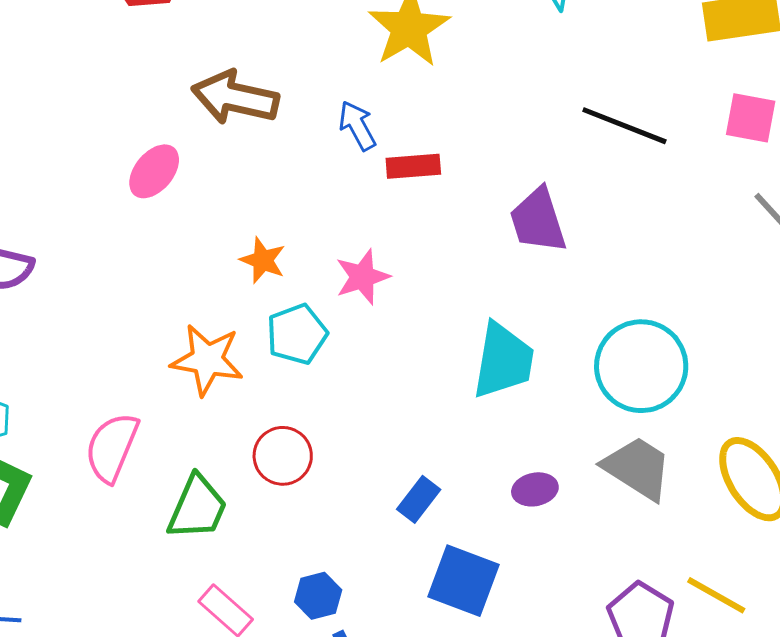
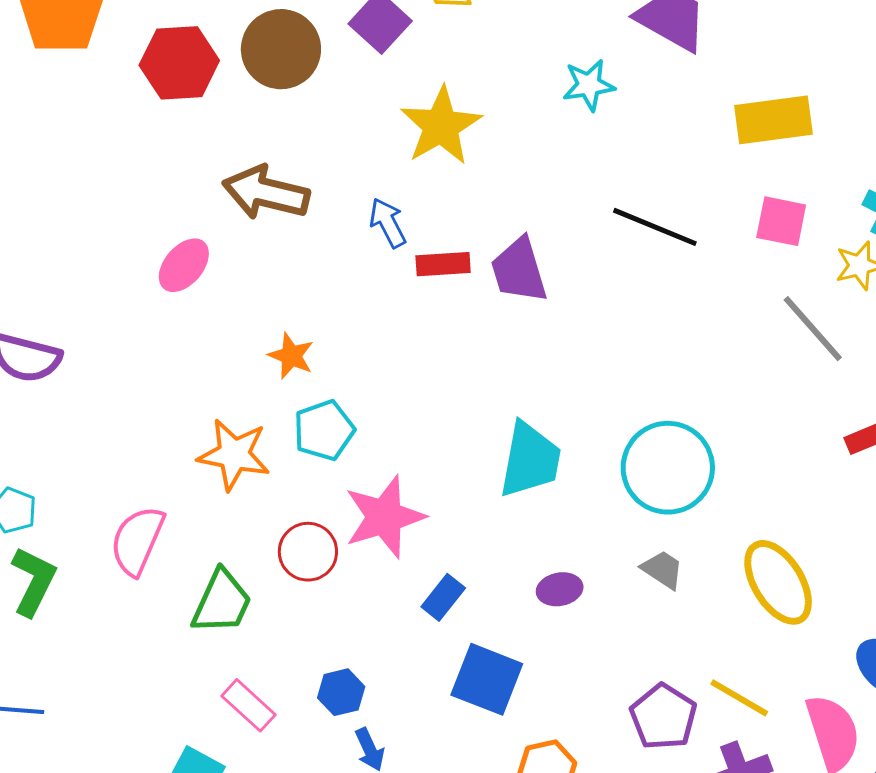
purple trapezoid: (538, 220) -> (519, 270), moved
pink star: (362, 277) -> (384, 517), moved, size x1.5
gray trapezoid: (638, 468) -> (663, 570), size x0.6

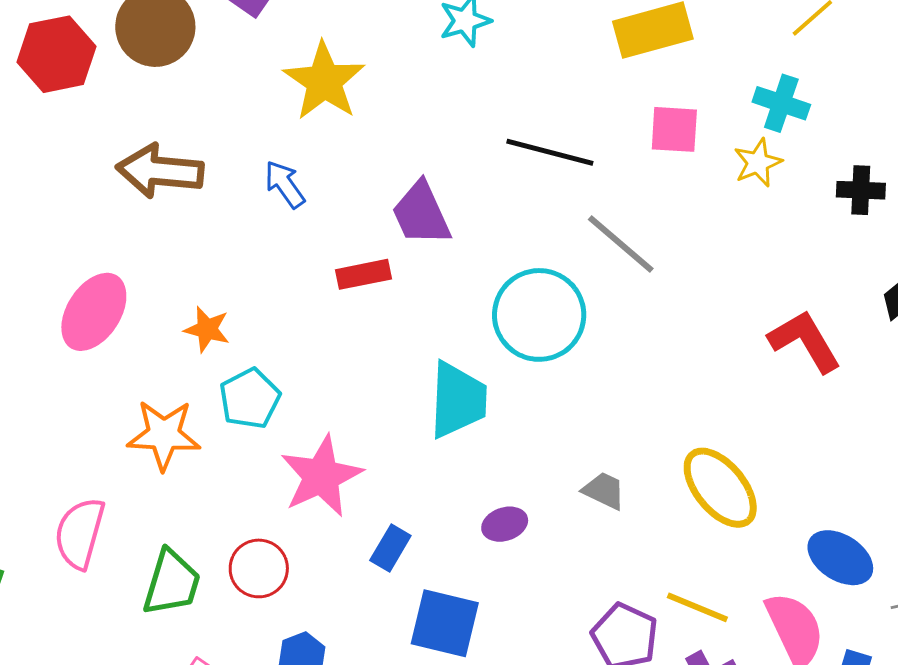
red rectangle: (443, 264) -> (364, 274), moved
pink ellipse: (184, 265) -> (94, 312), moved, size x1.4
gray line: (813, 329) -> (621, 244), moved
cyan circle: (668, 468) -> (539, 315), moved
red circle: (308, 552) -> (259, 568), moved

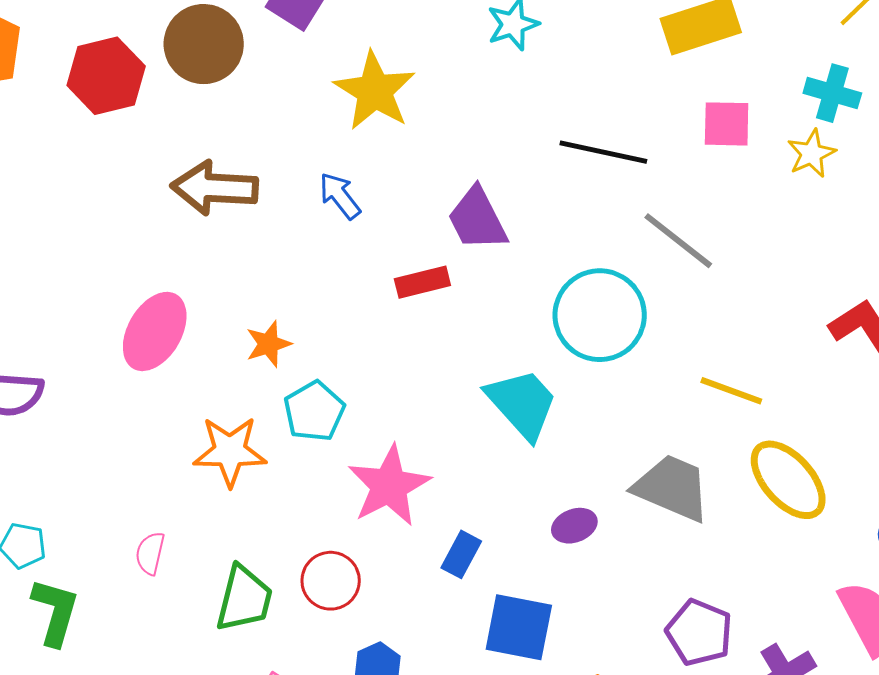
orange star: (207, 329) -> (268, 344), turned -30
cyan trapezoid: (458, 400) -> (522, 404), turned -42
gray trapezoid: (604, 491) -> (672, 488), size x1.8
pink semicircle: (80, 533) -> (150, 553), size x0.6
yellow line: (697, 607) -> (731, 391), moved

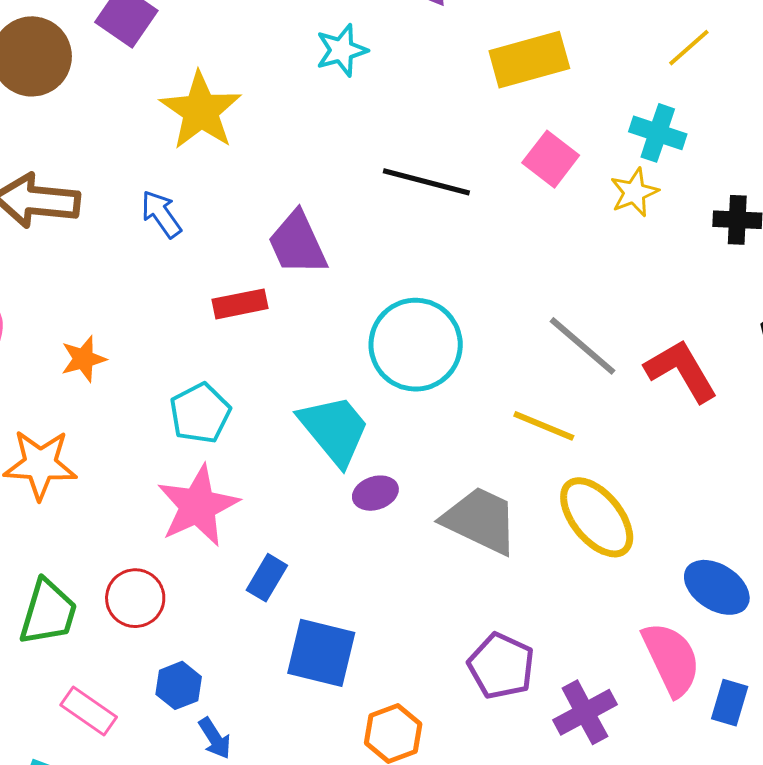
pink square: (727, 124) -> (551, 159), turned 34
gray line: (678, 241) -> (582, 346), moved
cyan pentagon: (314, 411) -> (200, 413), moved
purple ellipse: (574, 526) -> (375, 493), moved

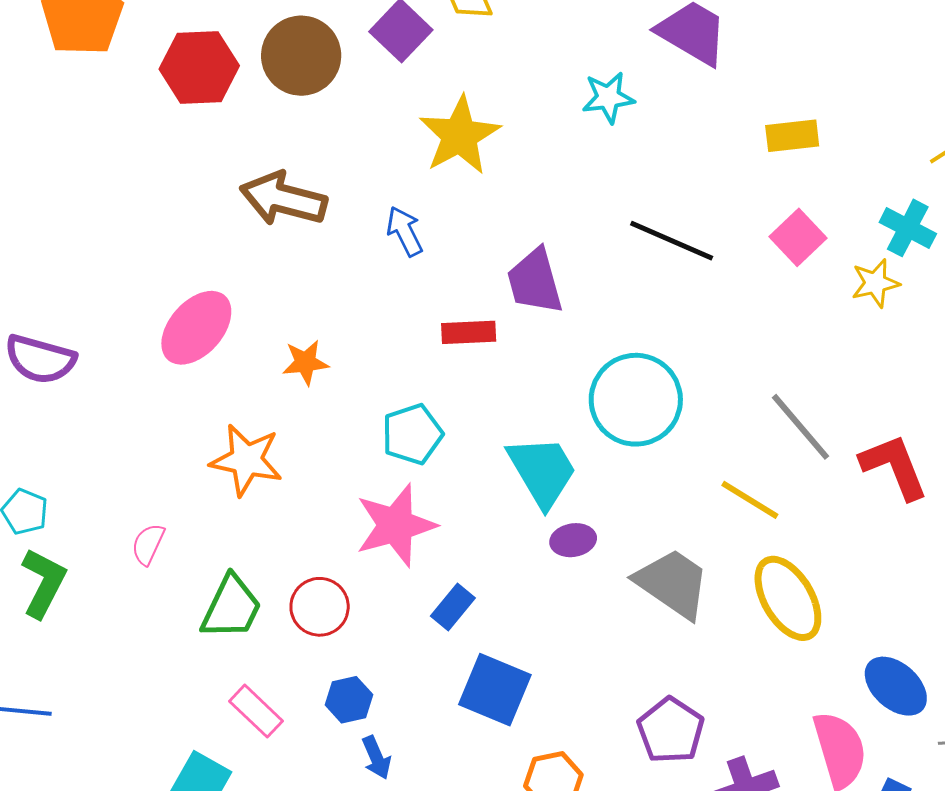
yellow rectangle: (529, 60) -> (792, 136), size x0.7

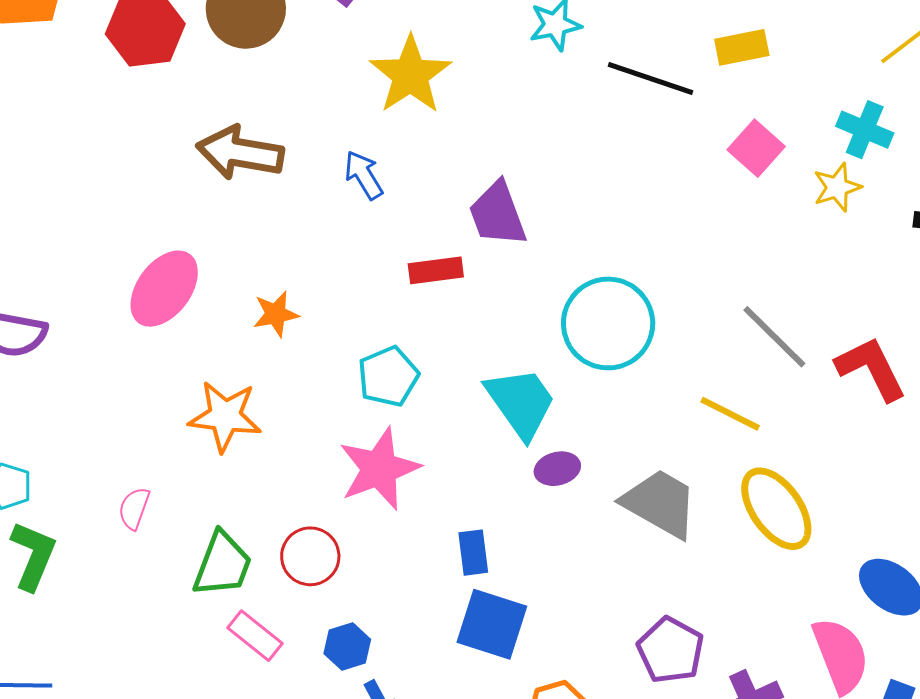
black line: (672, 241) -> (651, 78), moved
blue rectangle: (453, 607) -> (473, 553), moved, turned -42
pink rectangle: (256, 711) -> (255, 636), moved

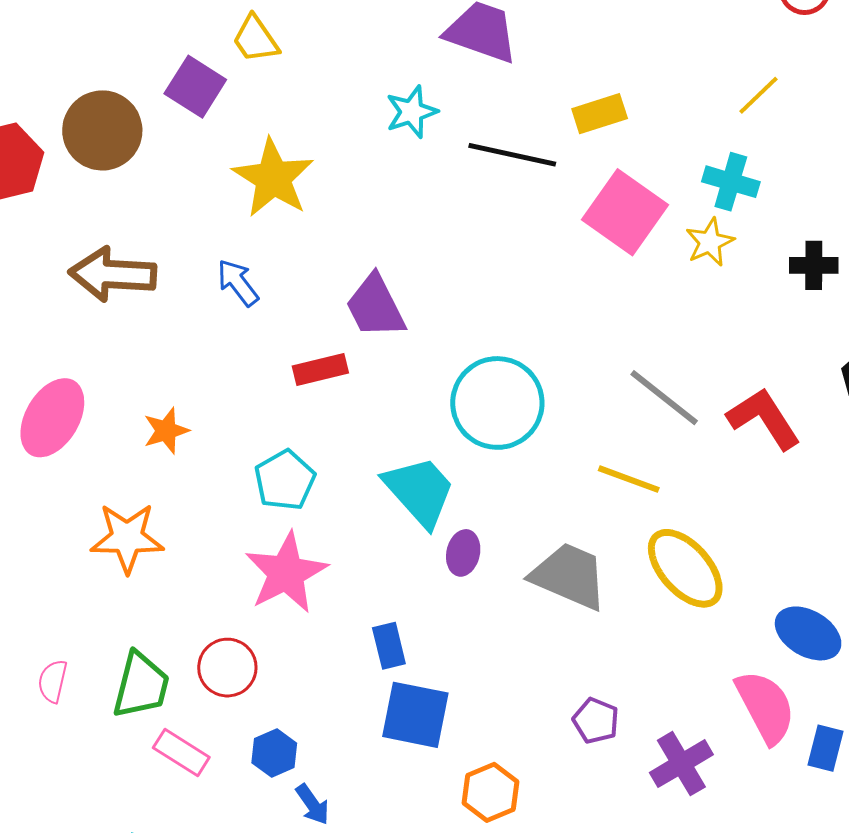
pink square: (756, 148) -> (625, 212), size x1.5
purple ellipse: (557, 469) -> (463, 553), turned -57
pink semicircle: (134, 508) -> (53, 681), moved
purple pentagon: (670, 650) -> (596, 721), size x0.7

